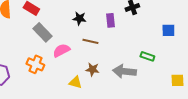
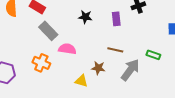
brown line: (90, 41) -> (115, 50), moved
pink semicircle: (61, 50) -> (67, 49), turned 36
gray arrow: (124, 71) -> (130, 70), turned 120

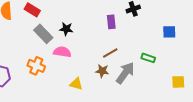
black star: (85, 17) -> (66, 29), moved
brown line: (115, 50) -> (110, 53), turned -42
brown star: (98, 68) -> (102, 71), moved

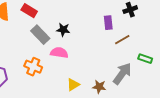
brown line: (110, 53) -> (122, 40), moved
brown star: (102, 71) -> (99, 87), moved
yellow triangle: (76, 84) -> (73, 85), turned -48

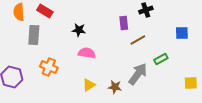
gray rectangle: (40, 35) -> (34, 35), moved, turned 48
pink semicircle: (59, 53) -> (87, 53), moved
green rectangle: (145, 59) -> (161, 59), turned -48

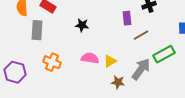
pink semicircle: (87, 53) -> (90, 58), moved
green rectangle: (161, 59) -> (164, 54), size x1.5
yellow triangle: (89, 85) -> (110, 61), moved

